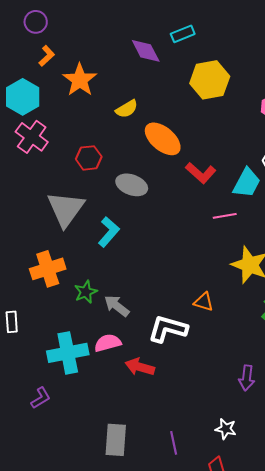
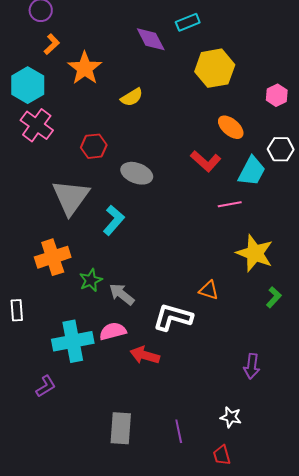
orange ellipse: (163, 139) -> (231, 127), moved, size x0.7

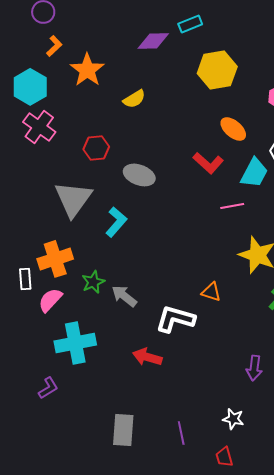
purple diamond: (151, 39) -> (153, 41), turned -64
white rectangle: (17, 310) -> (25, 279), moved
pink semicircle: (113, 331) -> (50, 300), moved, turned -32

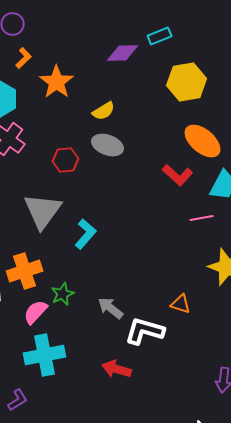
orange ellipse: (233, 129) -> (203, 141), size x1.4
gray ellipse: (139, 175) -> (108, 145), moved
gray arrow: (124, 296) -> (111, 308), moved
pink semicircle: (50, 300) -> (36, 312), moved

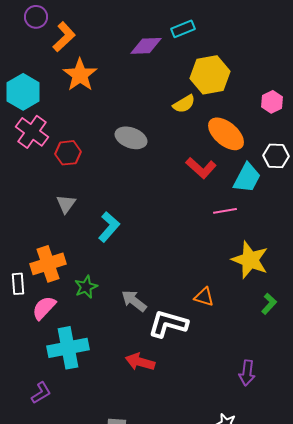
orange L-shape: (24, 58) -> (64, 37), moved, size x1.4
yellow semicircle: (104, 111) -> (184, 104), moved
red hexagon: (66, 160) -> (68, 153), moved
gray triangle: (43, 211) -> (66, 204), size x0.5
pink semicircle: (36, 312) -> (44, 308), moved

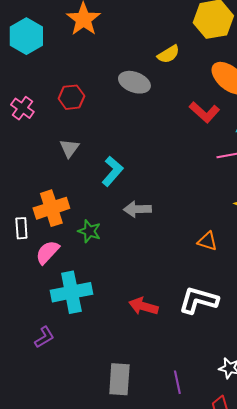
yellow semicircle: (184, 104) -> (168, 54), moved
pink cross: (32, 132) -> (22, 108), moved, size x0.7
green star: (86, 287) -> (89, 231), turned -30
gray arrow: (134, 301) -> (137, 209), moved, turned -40
white L-shape: (168, 324) -> (198, 300), moved

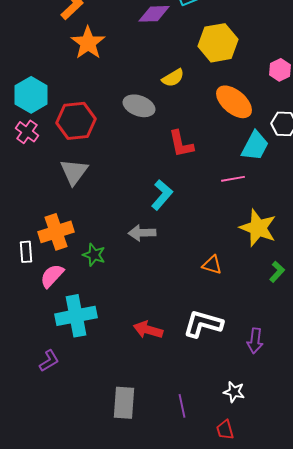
cyan hexagon: (26, 36) -> (31, 95), moved
red hexagon: (71, 97) -> (76, 121), size x1.5
red L-shape: (204, 112) -> (181, 144), moved, turned 36
gray triangle: (69, 148) -> (74, 172), size x1.4
cyan L-shape: (112, 171) -> (162, 195), moved

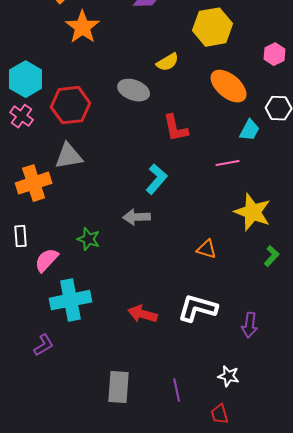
cyan trapezoid: (255, 146) -> (250, 130), size x0.7
gray triangle: (74, 172) -> (69, 156), turned 44
orange cross: (56, 232) -> (34, 183), moved

